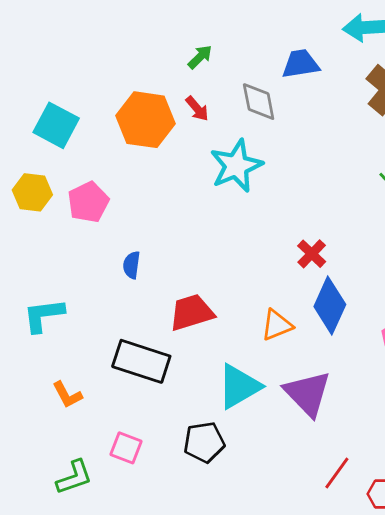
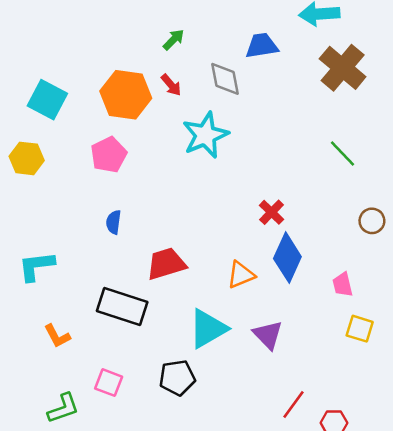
pink pentagon: (88, 202) -> (109, 155), moved
purple triangle: (307, 393) -> (268, 335), size x0.7

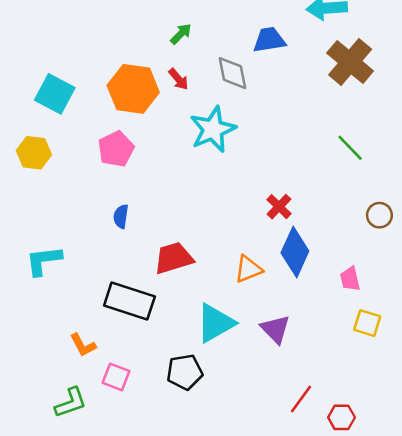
orange L-shape: (57, 336) -> (83, 345), moved

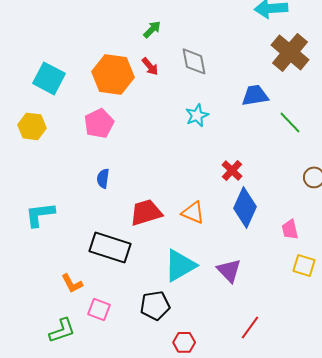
blue trapezoid: (269, 40) -> (255, 95), moved
cyan star: (213, 129) -> (197, 115), moved, size x0.6
orange triangle: (248, 269) -> (193, 212), moved, turned 45
red hexagon: (341, 417) -> (184, 342), moved

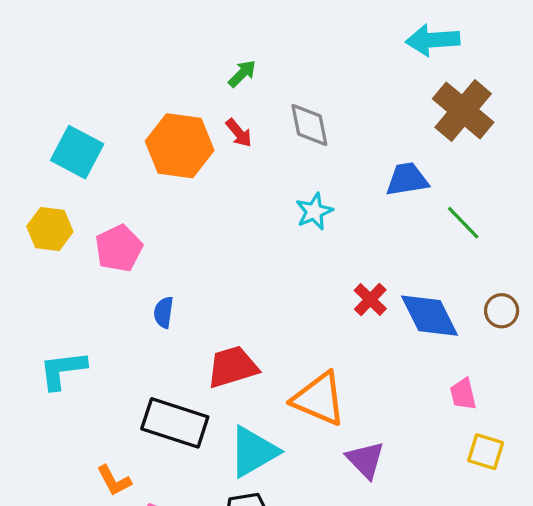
pink pentagon: (99, 123) -> (119, 248), moved
blue diamond: (245, 207) -> (430, 316), moved, turned -51
orange triangle: (193, 212) -> (319, 399), moved, size x1.5
cyan triangle: (180, 265) -> (253, 452), moved

